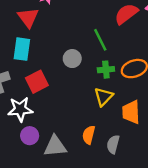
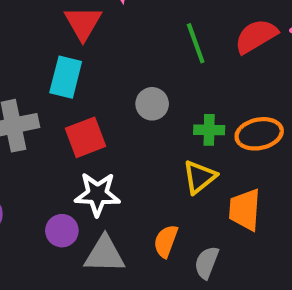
green line: (100, 40) -> (196, 43), moved
white star: (20, 109) -> (97, 194), moved

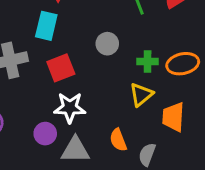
orange semicircle: (166, 241) -> (118, 140), turned -40

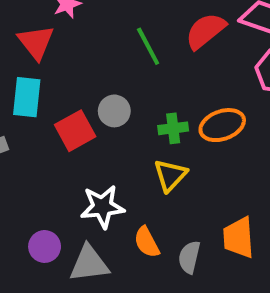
red square: (61, 68) -> (75, 131), moved
white star: (70, 108) -> (102, 207), moved
orange trapezoid: (173, 117) -> (239, 238), moved

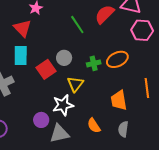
yellow triangle: (170, 175) -> (75, 84), moved
orange trapezoid: (239, 238) -> (119, 100), moved
orange semicircle: (147, 242) -> (94, 126), moved
purple circle: (45, 246) -> (41, 120), moved
gray semicircle: (189, 257) -> (123, 129), moved

